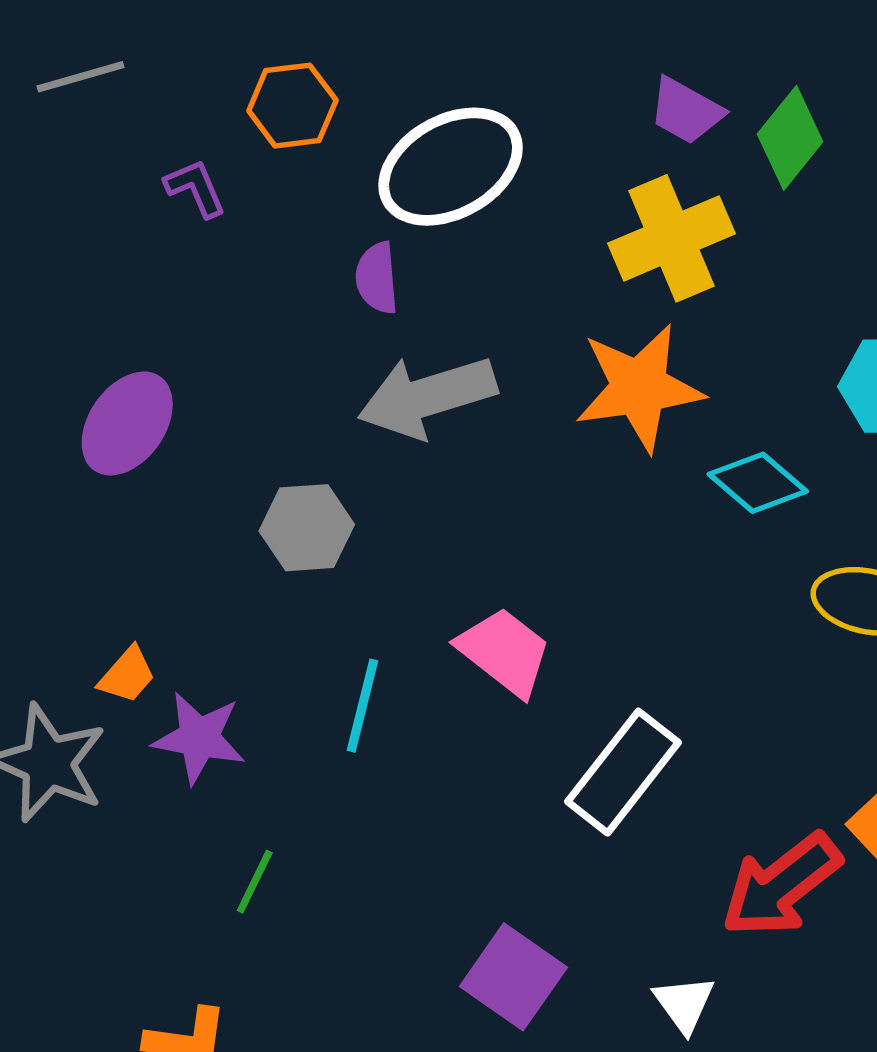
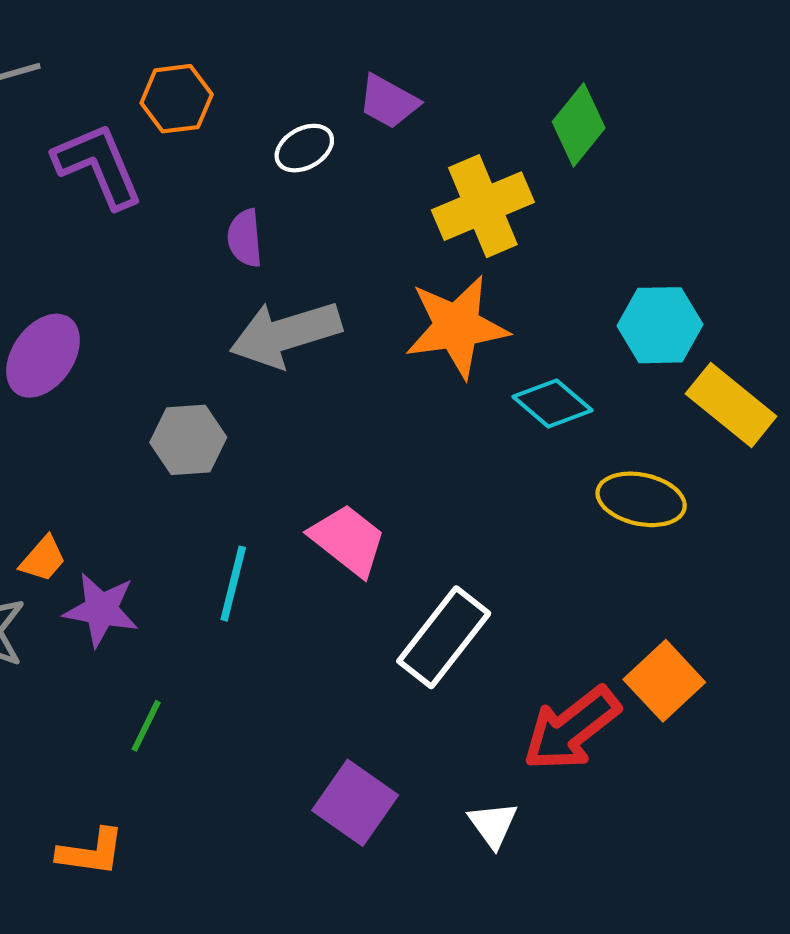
purple trapezoid: (686, 111) -> (389, 102), moved
white ellipse: (451, 167) -> (304, 148), size x0.5
purple L-shape: (195, 188) -> (98, 165), size x1.8

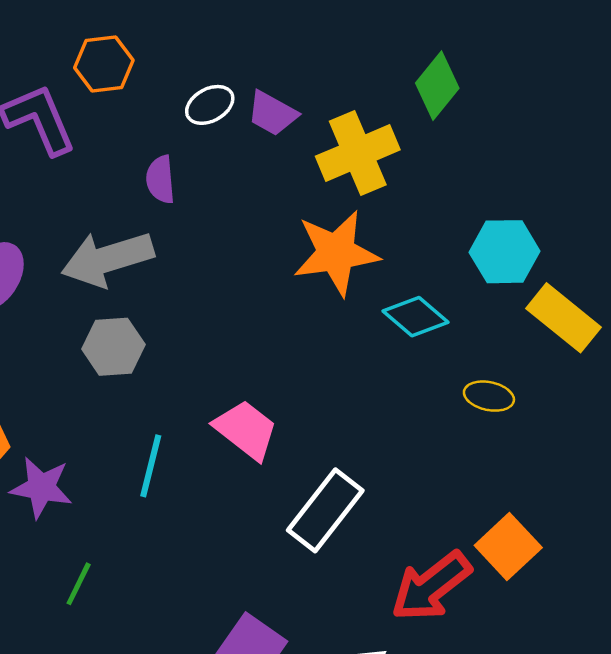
purple trapezoid: (389, 102) -> (272, 113), moved
gray arrow: (285, 334) -> (107, 259), moved
yellow ellipse: (641, 499) -> (489, 396), size x0.7

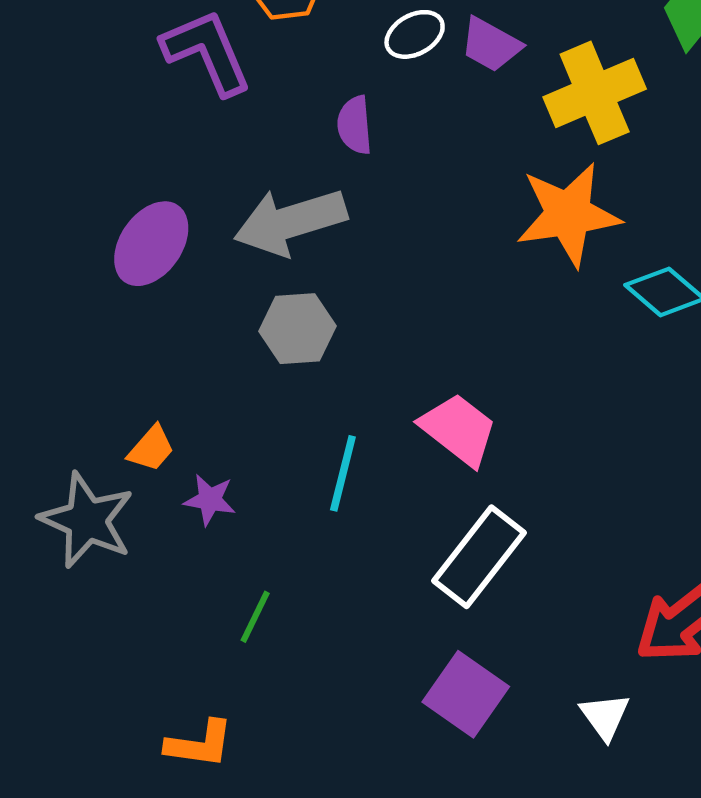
purple star: (41, 488) -> (210, 500), size x0.7
white rectangle: (325, 510) -> (479, 557), moved

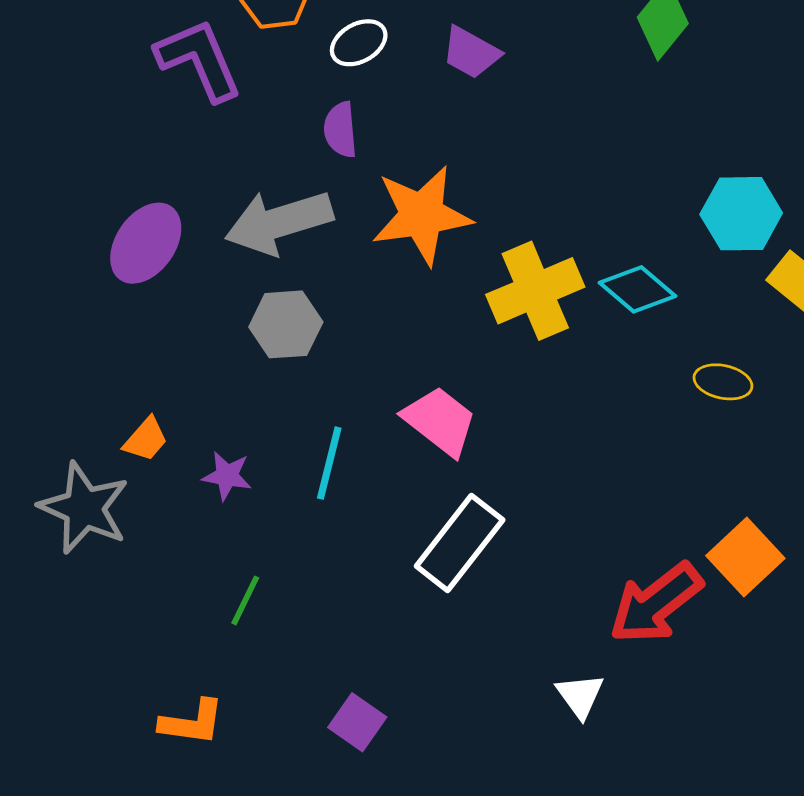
white ellipse: (415, 34) -> (359, 43), moved
yellow cross: (595, 93) -> (535, 291), moved
orange star: (568, 214) -> (422, 215), moved
purple star: (210, 500) -> (227, 476), moved
purple square: (466, 694) -> (357, 722), moved, size x0.7

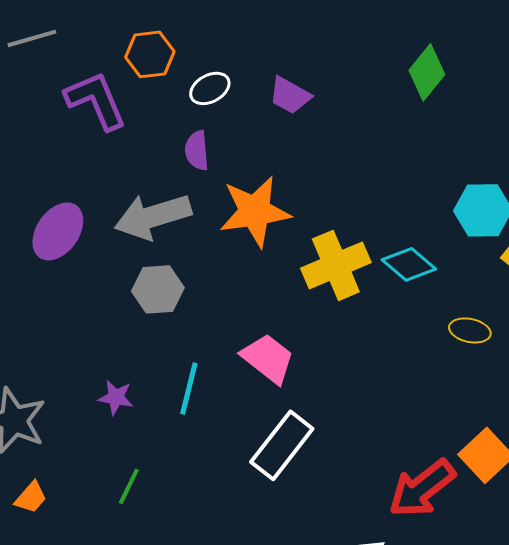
orange trapezoid: (146, 439) -> (31, 497), moved

